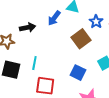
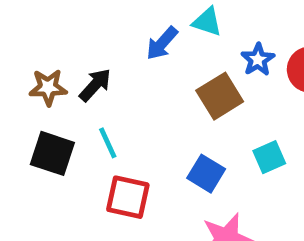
black arrow: (28, 28) -> (95, 85), moved, turned -42
cyan line: (34, 63) -> (108, 143), turned -40

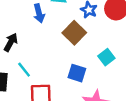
blue arrow: (162, 43) -> (39, 13), turned -42

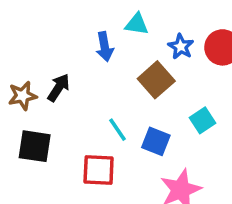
cyan line: (24, 70) -> (118, 130), moved

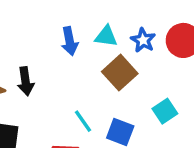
cyan triangle: (137, 24) -> (106, 36), moved
black arrow: (59, 88) -> (26, 81), turned 140

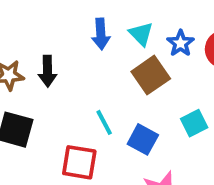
cyan triangle: (106, 36) -> (141, 34), turned 30

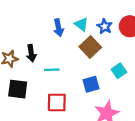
cyan line: (104, 122) -> (52, 70), moved, turned -56
blue square: (143, 139) -> (91, 84), turned -35

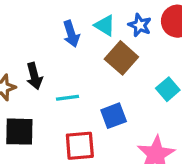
blue square: (91, 84) -> (114, 116), moved

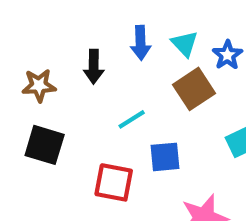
black arrow: (34, 76) -> (94, 67), moved
cyan line: (68, 98) -> (132, 119), moved, turned -40

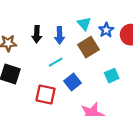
blue arrow: (141, 43) -> (60, 35), moved
blue square: (165, 157) -> (72, 82), turned -35

